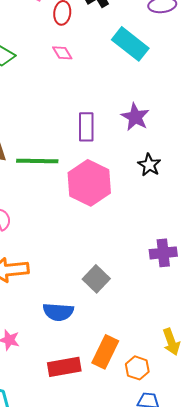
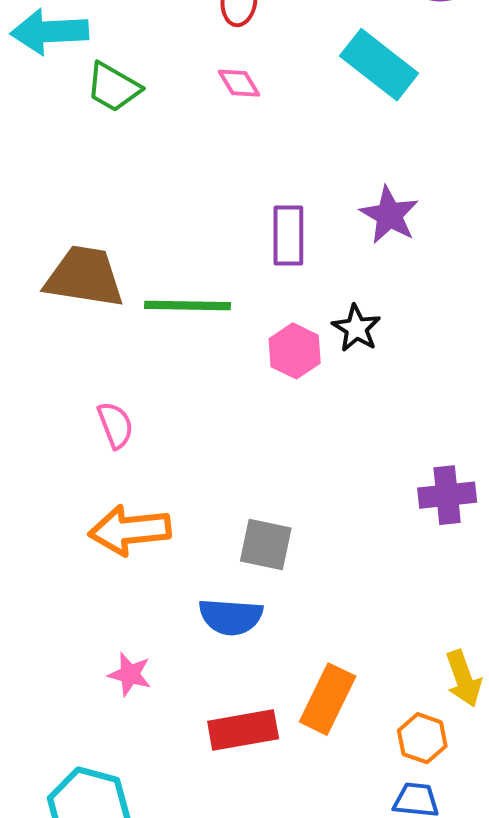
black star: (149, 165) -> (356, 328), moved
pink hexagon: (89, 183) -> (295, 351), size x0.6
gray square: (96, 279) -> (266, 545), moved, turned -32
orange hexagon: (137, 368) -> (422, 738), moved

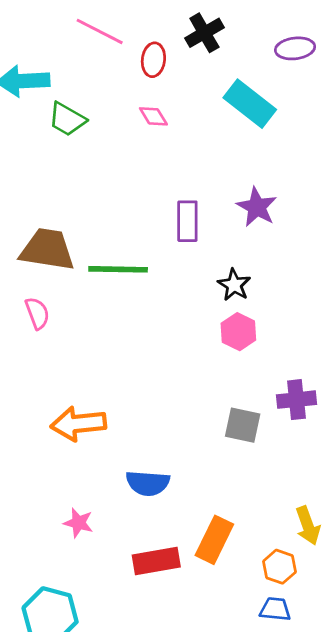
pink hexagon: (295, 351) -> (238, 332), moved
pink semicircle: (115, 425) -> (37, 313), moved
gray square: (266, 545) -> (243, 425), moved

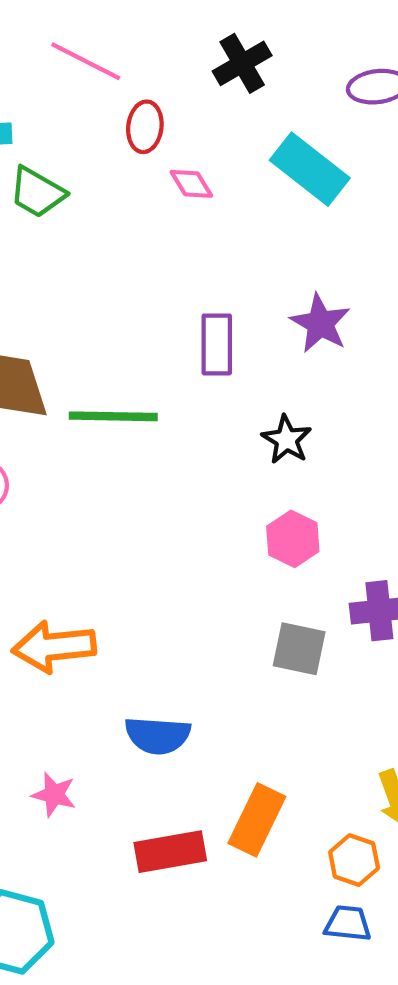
red ellipse: (153, 60) -> (145, 127), moved
pink diamond: (153, 116) -> (191, 184), moved
pink hexagon: (238, 332) -> (293, 539), moved

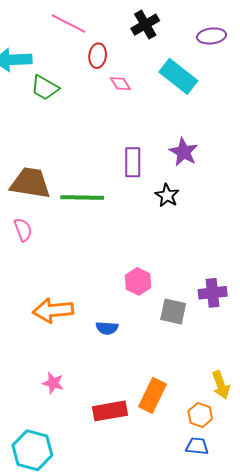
black star: (286, 440) -> (167, 195), moved
pink hexagon: (293, 539) -> (138, 281), moved
blue semicircle: (158, 735) -> (107, 328), moved, size x0.7

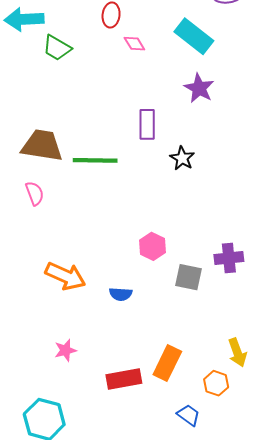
purple star: (184, 152) -> (199, 88), moved
orange arrow: (53, 310) -> (65, 276), turned -150
pink star: (53, 383) -> (65, 350), turned -30
blue trapezoid: (197, 446) -> (189, 415), moved, turned 30

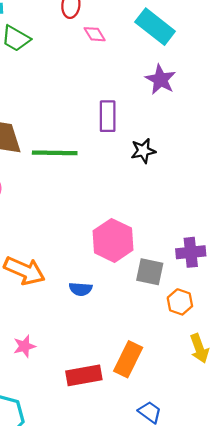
black star: (182, 158) -> (143, 151), turned 30
pink hexagon: (152, 246) -> (113, 240), size x1.5
orange hexagon: (216, 383) -> (180, 302), moved

